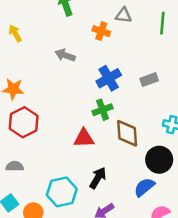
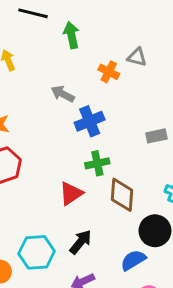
blue cross: (109, 78) -> (90, 121), moved
red triangle: (84, 138) -> (71, 193), turned -40

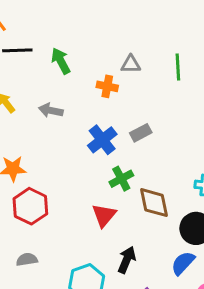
gray arrow: (63, 94) -> (51, 110), moved
gray rectangle: (156, 136) -> (141, 133), moved

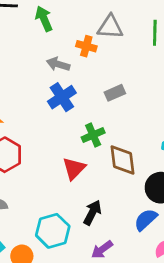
gray triangle: (131, 64) -> (110, 27), size x1.4
gray arrow: (51, 110) -> (58, 64), moved
blue cross: (102, 140) -> (62, 97), moved

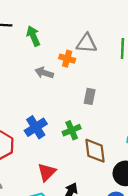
gray rectangle: (115, 93) -> (90, 96), turned -56
blue cross: (62, 97) -> (36, 127), moved
red triangle: (74, 169) -> (47, 172), moved

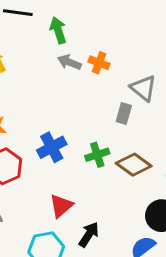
gray triangle: (87, 43) -> (143, 88), moved, turned 30
gray arrow: (44, 73) -> (69, 62), moved
brown diamond: (95, 151) -> (134, 165), moved, turned -52

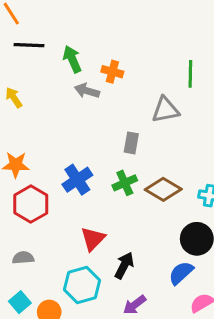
orange cross: (99, 63) -> (112, 72), moved
gray triangle: (143, 88) -> (165, 110), turned -44
gray rectangle: (124, 113) -> (131, 143), moved

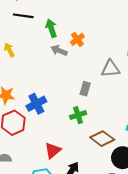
orange cross: (112, 72) -> (77, 39), turned 32
blue cross: (77, 180) -> (36, 104), moved
brown diamond: (163, 189) -> (102, 139), moved

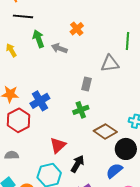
green arrow: (51, 28) -> (38, 39), moved
orange cross: (77, 39) -> (77, 29), moved

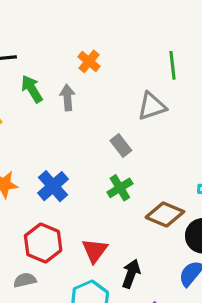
gray arrow: (59, 48) -> (67, 98), turned 77
gray rectangle: (86, 84) -> (121, 145), turned -40
red hexagon: (18, 120) -> (43, 243), moved

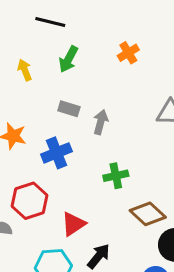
green arrow: (32, 89) -> (68, 59), turned -140
gray arrow: (67, 98) -> (101, 122), moved
gray rectangle: (121, 145) -> (69, 109), moved, turned -55

